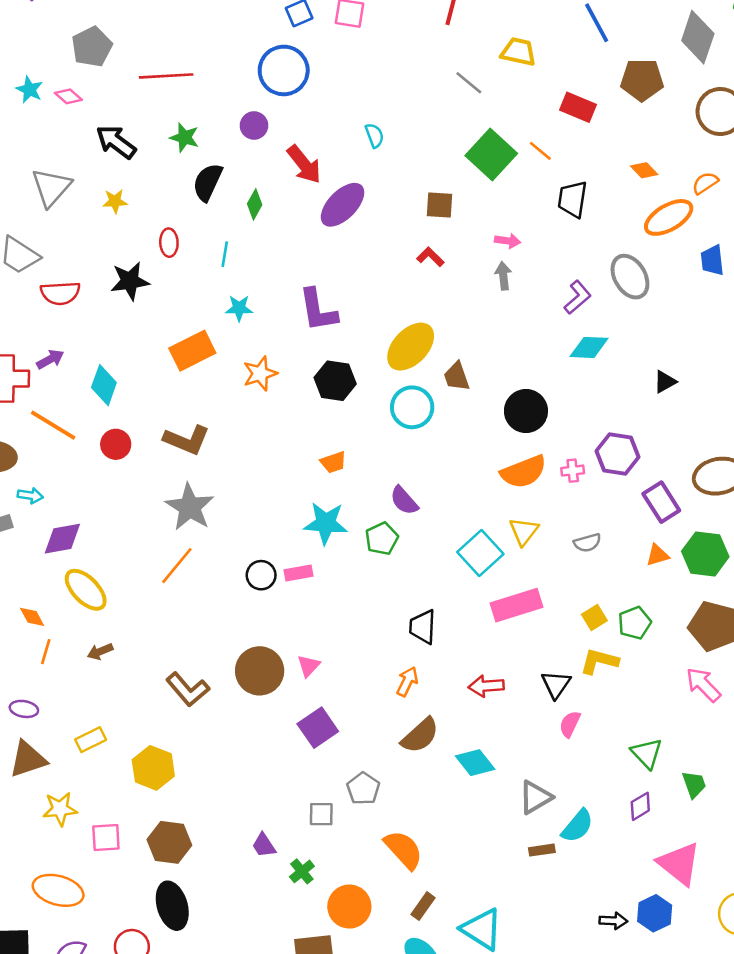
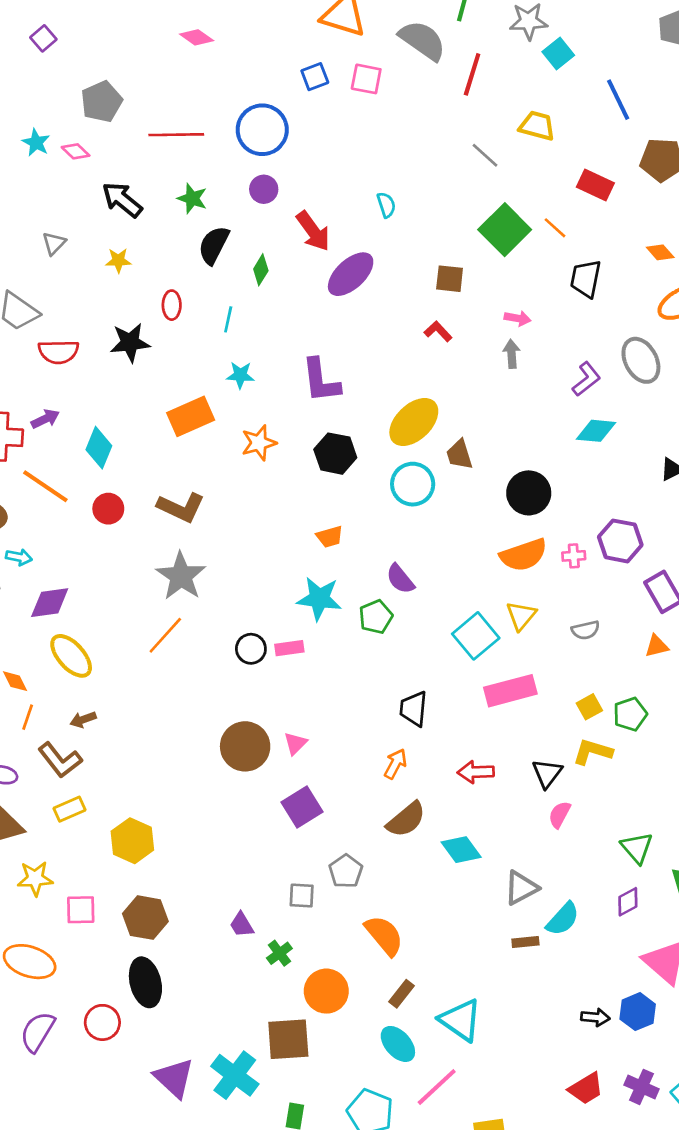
blue circle: (284, 70) -> (262, 130), moved
gray triangle: (51, 187) -> (54, 243), size x0.6
brown L-shape: (188, 689) -> (60, 760), moved

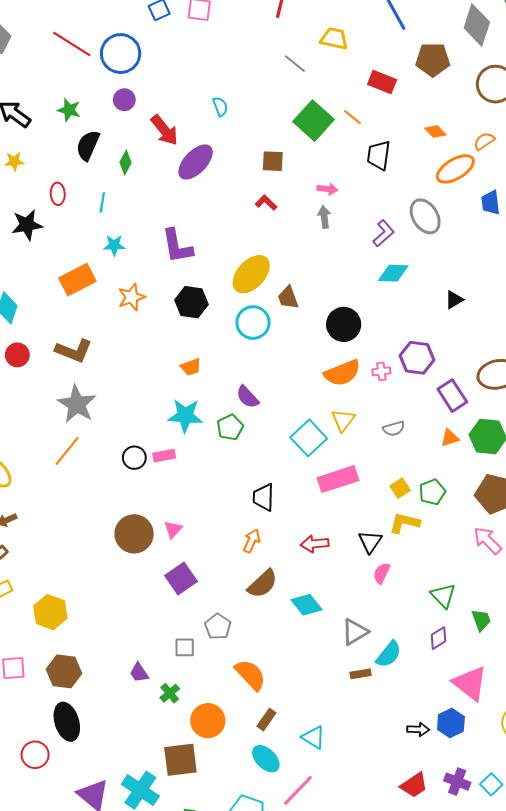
red line: (176, 135) -> (72, 44), moved, turned 36
cyan triangle: (460, 1020) -> (313, 737), size x0.7

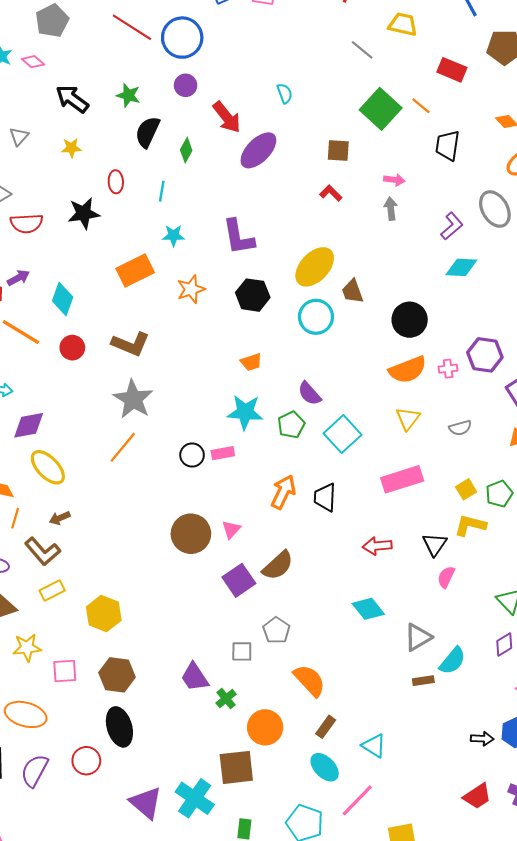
cyan square: (309, 438) -> (342, 434), moved
orange arrow: (252, 541) -> (283, 492), moved, size x1.4
brown semicircle: (263, 584) -> (278, 565), moved
purple trapezoid: (139, 673) -> (195, 677), size x1.4

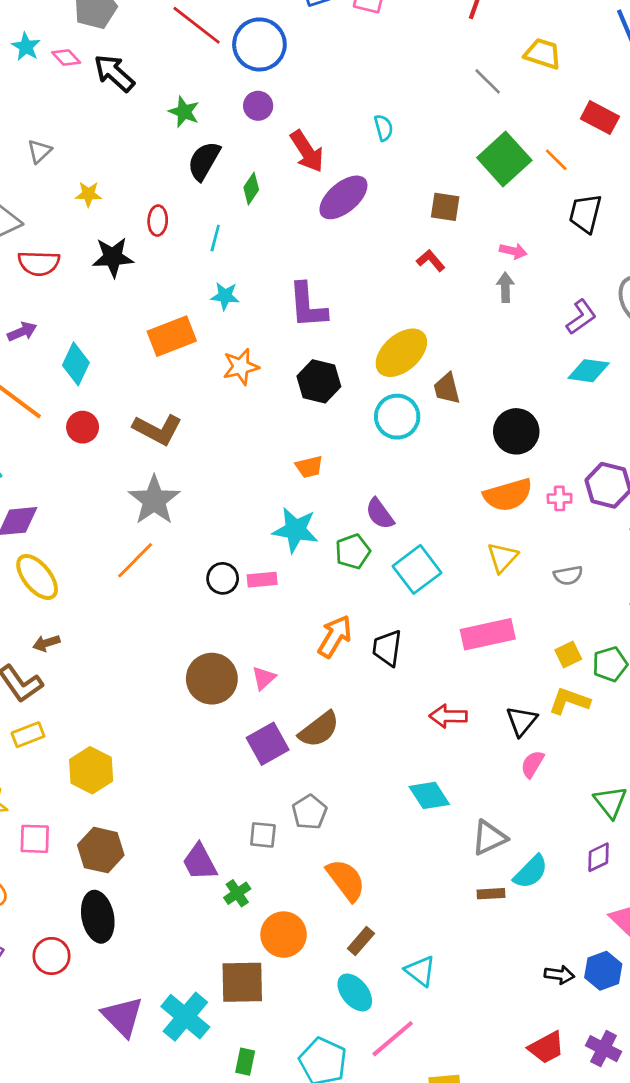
black arrow: (72, 99) -> (114, 73), moved
yellow star: (71, 148) -> (88, 194), moved

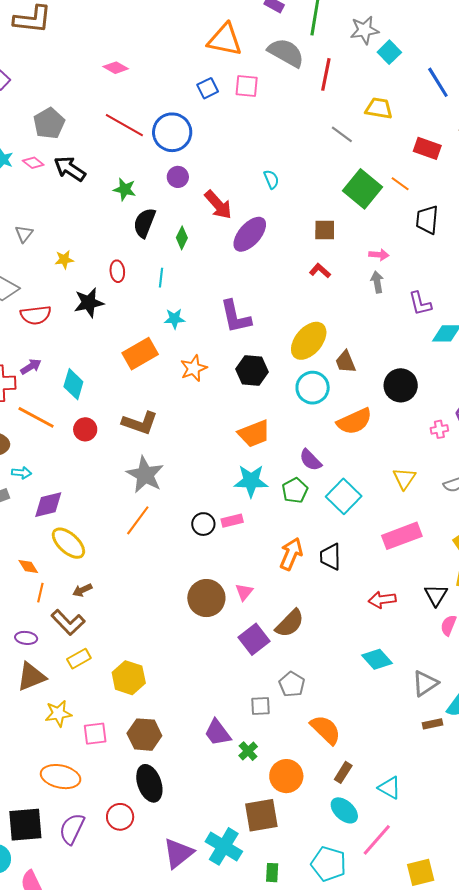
purple L-shape: (581, 317) -> (420, 304), moved, turned 120
orange trapezoid: (309, 467) -> (254, 434), size x1.6
orange semicircle: (508, 495) -> (354, 421), moved
purple triangle: (123, 1017) -> (178, 853), turned 44

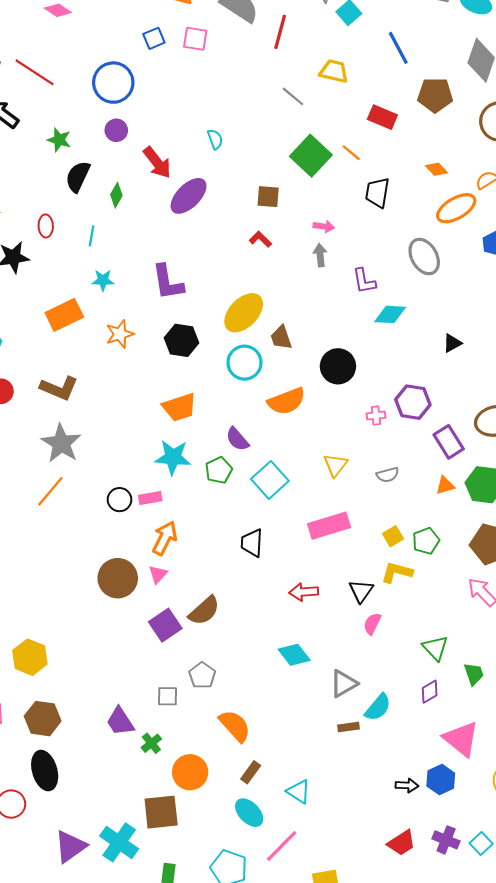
red line: (124, 125) -> (35, 72), moved
orange arrow: (291, 554) -> (165, 538), moved

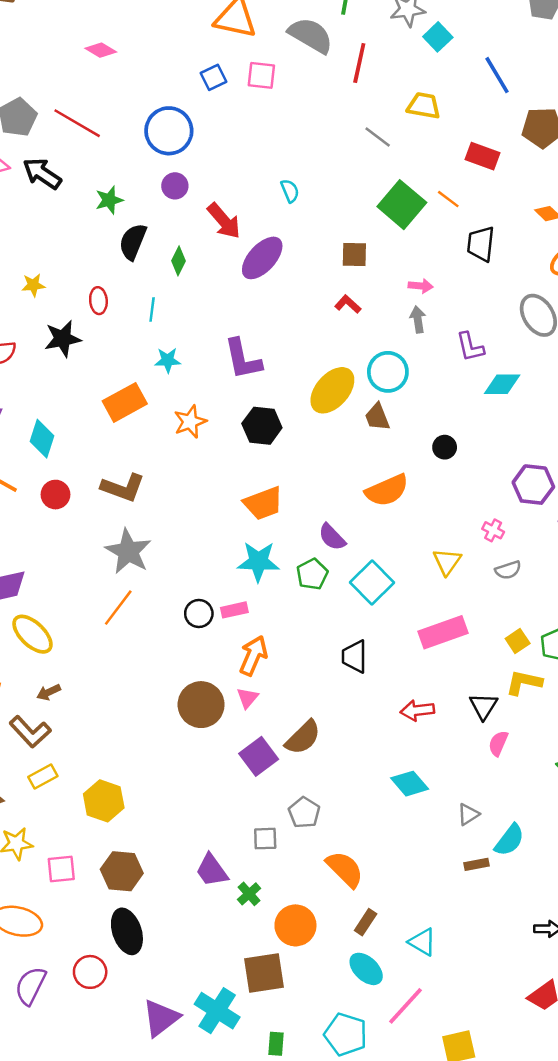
green star: (59, 140) -> (109, 200), turned -30
cyan circle: (245, 363) -> (388, 372), moved
black circle: (338, 366) -> (445, 447), size x0.6
pink cross: (376, 416) -> (493, 530), moved, turned 36
gray triangle: (344, 684) -> (468, 814), size x0.7

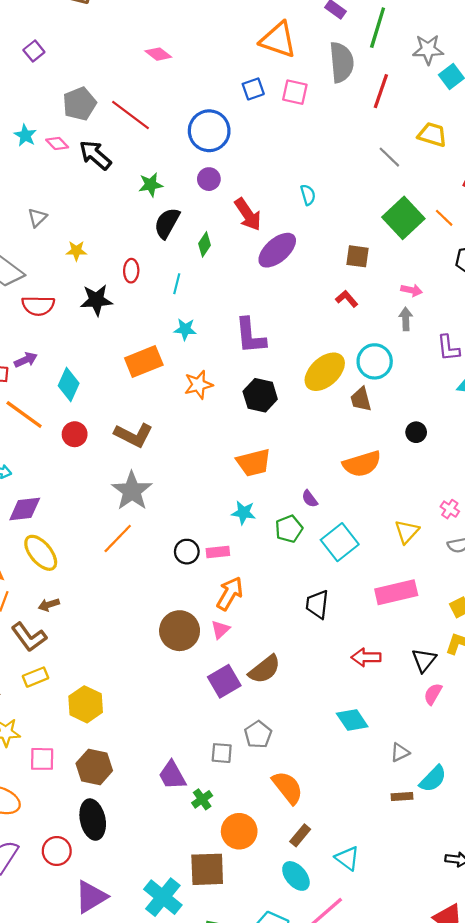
gray semicircle: (311, 35) -> (341, 62), turned 48
purple semicircle: (332, 537) -> (310, 499), size x0.7
cyan star: (258, 562) -> (244, 513), size x0.7
purple triangle: (161, 1018) -> (91, 897), moved

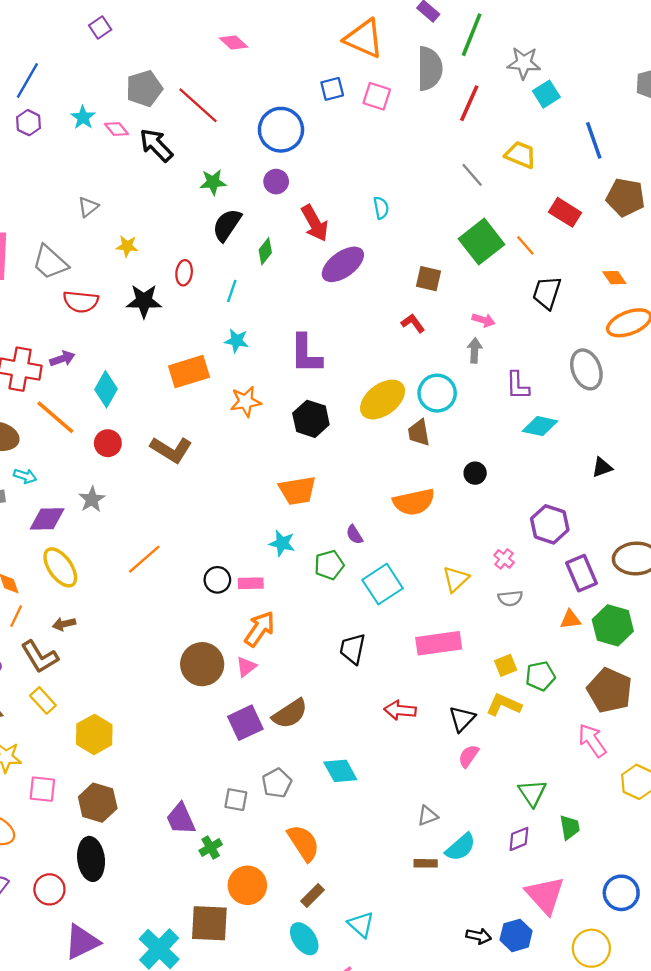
gray star: (132, 491) -> (92, 499), moved, size x0.6
yellow rectangle: (35, 677) -> (43, 700), turned 65
cyan diamond: (352, 720) -> (340, 771), moved

